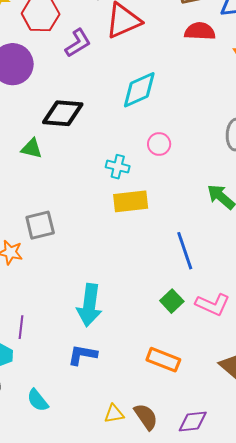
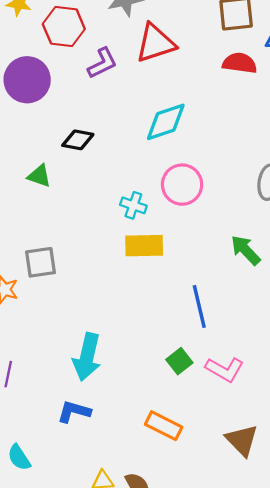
black diamond: (63, 113) -> (78, 140), size x0.7
pink circle: (159, 144) -> (182, 185), size x1.6

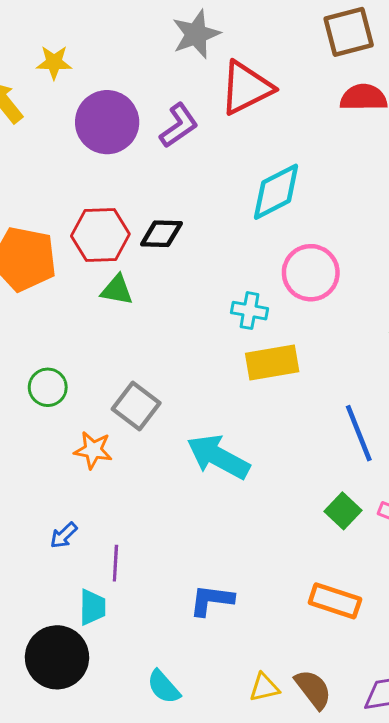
red hexagon: (64, 26) -> (100, 235), moved
purple circle: (27, 80) -> (107, 122), moved
gray square: (41, 262) -> (136, 406), turned -36
cyan arrow: (87, 357) -> (218, 457), moved, turned 114
cyan semicircle: (19, 457) -> (164, 687), moved

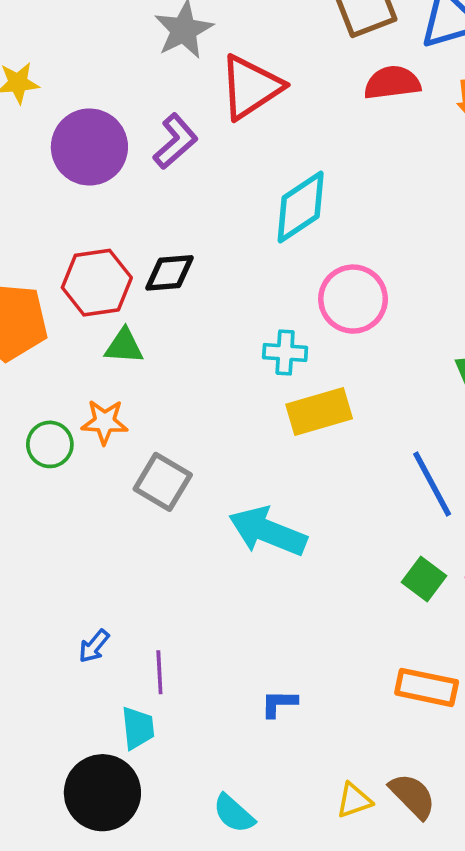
green circle: (48, 387) -> (50, 444), moved
orange star: (93, 450) -> (105, 422), moved
blue L-shape: (211, 600) -> (279, 703), size x0.7

